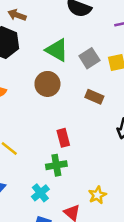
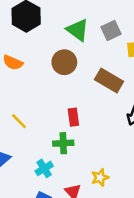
gray square: (89, 58) -> (111, 31), moved
brown rectangle: (94, 97) -> (109, 81), size x1.5

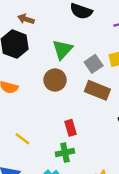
green triangle: (78, 30) -> (63, 49), turned 45
gray square: (111, 31) -> (94, 64), moved

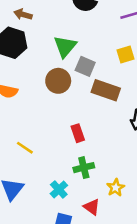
gray square: (94, 64) -> (85, 66), moved, turned -30
green cross: (65, 153) -> (84, 168), moved

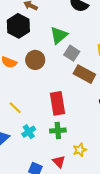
brown circle: (58, 81) -> (35, 60), moved
red rectangle: (78, 133) -> (58, 103), size x1.6
cyan cross: (59, 190) -> (29, 132), moved

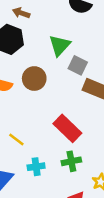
red rectangle: (58, 103) -> (67, 128), turned -30
cyan cross: (29, 132) -> (36, 167), turned 32

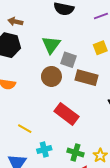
brown circle: (34, 79) -> (51, 76), moved
green cross: (71, 161) -> (75, 152), moved, turned 35

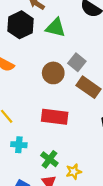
green triangle: (51, 45) -> (56, 28), moved, turned 48
red rectangle: (66, 114) -> (55, 117), turned -50

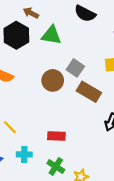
red rectangle: (55, 117) -> (56, 136), moved, size x0.7

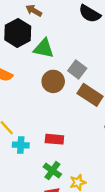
green triangle: (51, 35) -> (44, 48), moved
cyan cross: (24, 154) -> (21, 145), moved

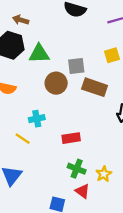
gray square: (77, 70) -> (76, 66), turned -30
cyan cross: (21, 145) -> (37, 119), moved

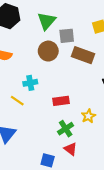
green triangle: (39, 54) -> (47, 21), moved, turned -48
green cross: (77, 169) -> (66, 129), turned 35
yellow star: (104, 174) -> (88, 116), moved

